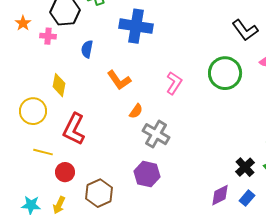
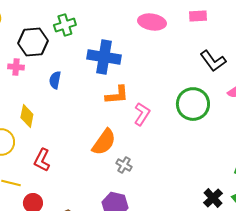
orange L-shape: (119, 80) -> (117, 95), moved, turned -60
orange semicircle: (136, 111) -> (104, 142), size x1.8
red L-shape: (74, 129) -> (42, 160), size x0.7
gray cross: (156, 134) -> (124, 165), size x0.6

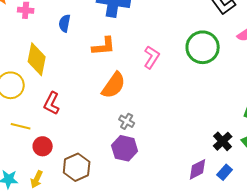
orange L-shape: (117, 95) -> (104, 46), moved
yellow diamond: (27, 116) -> (37, 59), size x1.4
gray cross: (124, 165) -> (127, 121), moved

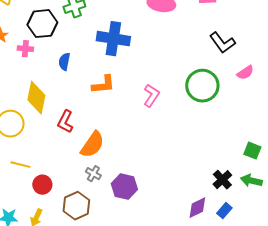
orange semicircle: (114, 85) -> (92, 145), moved
red L-shape: (52, 103) -> (65, 122), moved
gray cross: (127, 121) -> (93, 174), moved

